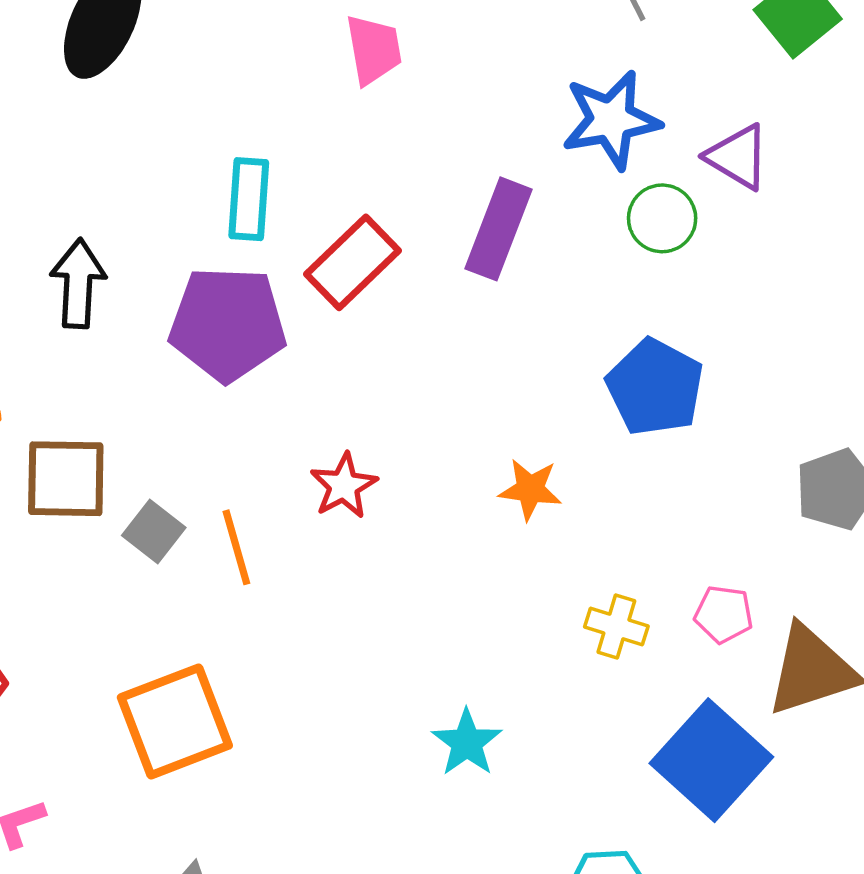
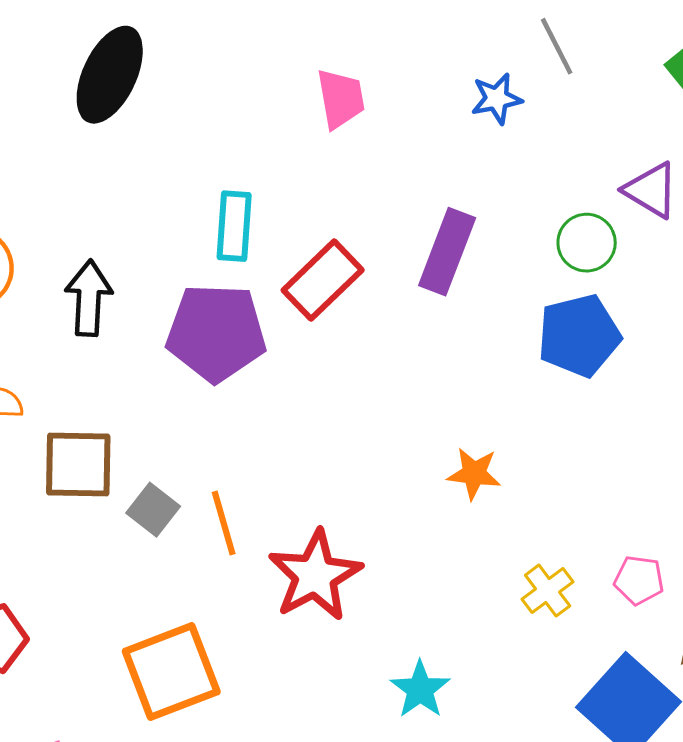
blue star: (611, 120) -> (497, 99), moved, size x0.6
blue pentagon: (655, 387) -> (579, 336), moved, turned 30
red star: (344, 486) -> (315, 576), moved, size x1.6
yellow cross: (616, 626) -> (548, 591), turned 36

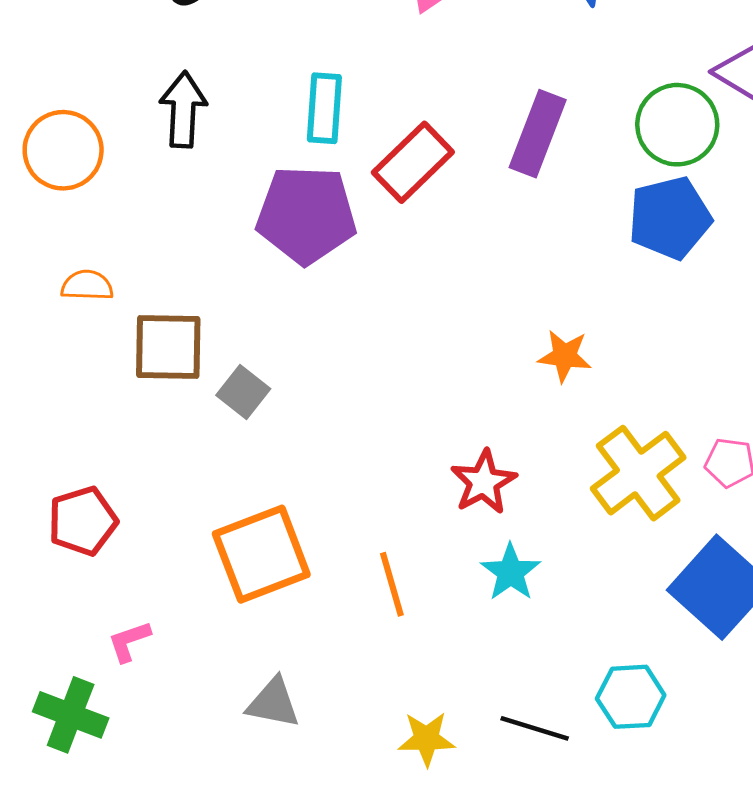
green circle: (587, 243) -> (677, 125), size x1.4
black arrow: (89, 298) -> (183, 110), moved
orange line: (224, 523) -> (392, 584), moved
red star: (315, 576) -> (484, 482), moved, size x0.7
yellow cross: (548, 591) -> (638, 473), size x1.8

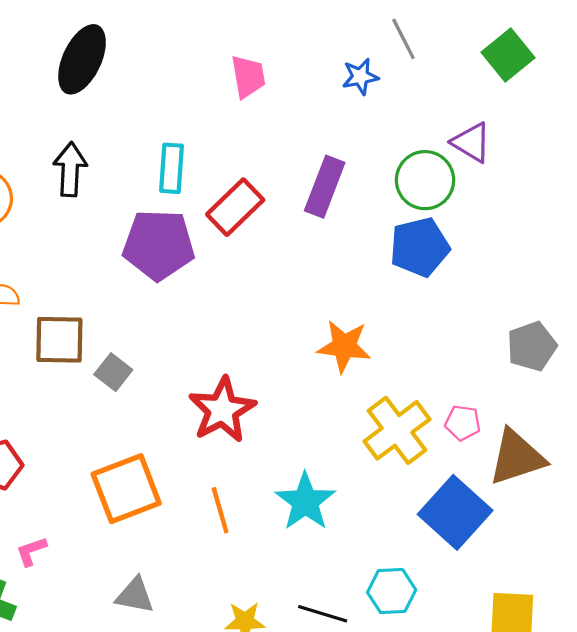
orange star: (565, 356) -> (344, 346), size x1.4
red star: (484, 482) -> (222, 410), moved, size x1.4
cyan star: (511, 572) -> (305, 502), size x1.4

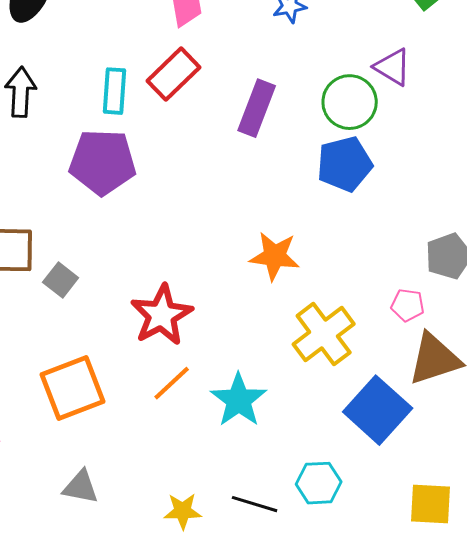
red rectangle: (235, 207) -> (174, 74), moved
pink pentagon: (463, 423) -> (408, 305), moved
orange line: (220, 510) -> (172, 383), moved, turned 63

